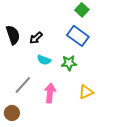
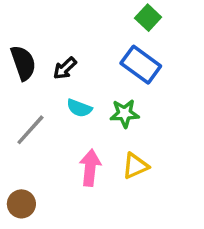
gray line: (23, 85) -> (30, 130), moved
yellow triangle: (86, 92) -> (135, 166), moved

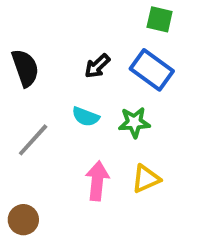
green square: (148, 18) -> (160, 19), turned -30
black arrow: (65, 68) -> (97, 66), moved

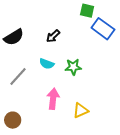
black semicircle: (25, 68) -> (14, 37), turned 78
blue rectangle: (152, 70) -> (103, 29), moved
yellow triangle: (146, 179) -> (81, 110), moved

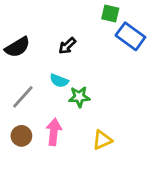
green star: (73, 67) -> (79, 97), moved
pink arrow: (53, 99) -> (54, 132), moved
brown circle: (13, 120) -> (21, 136), moved

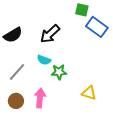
black arrow: (67, 46) -> (50, 34), size x1.5
yellow triangle: (102, 140) -> (89, 93), moved, turned 42

